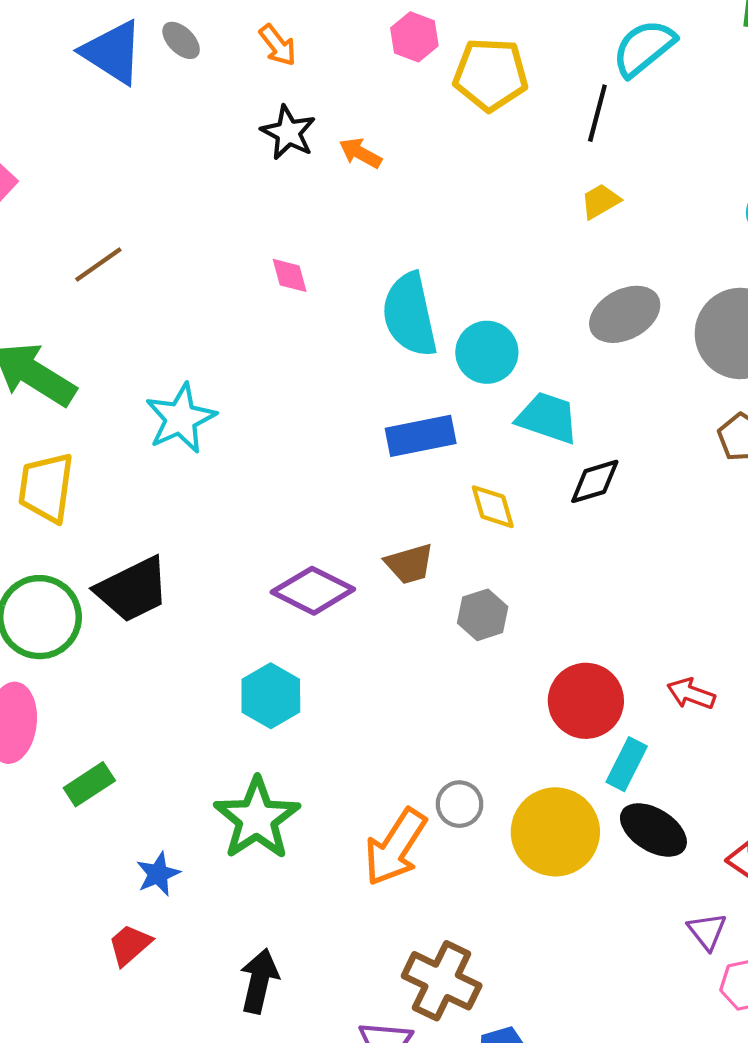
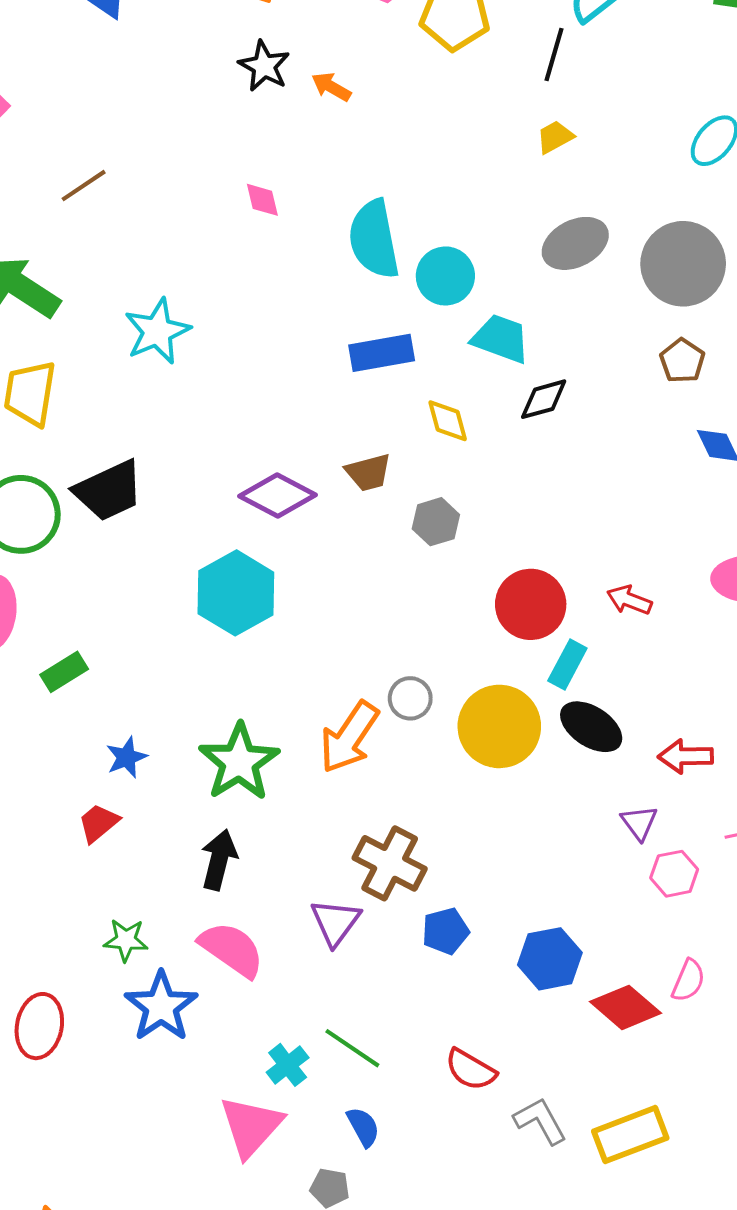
cyan hexagon: (271, 696) -> (236, 593), size x1.4
green star: (257, 818) -> (239, 762), moved

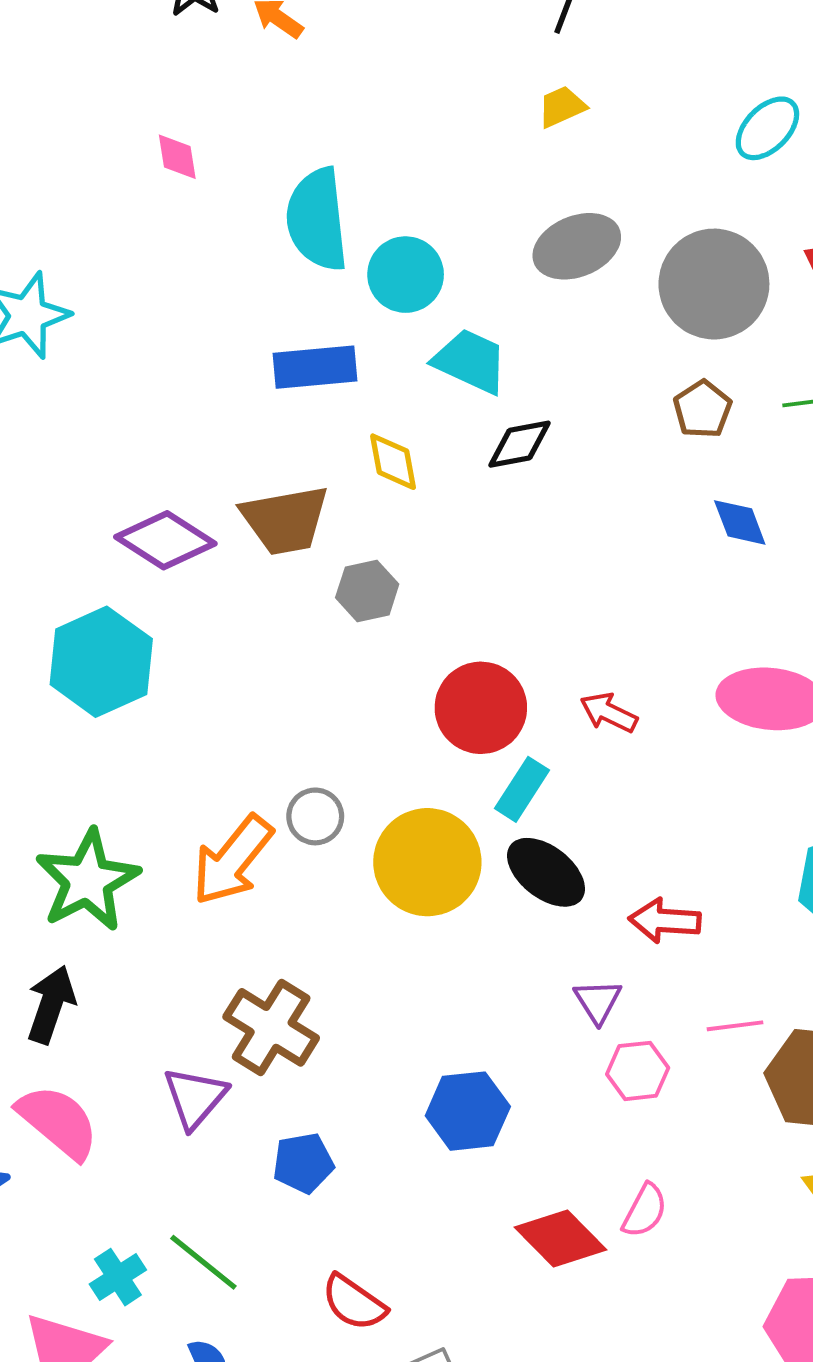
brown trapezoid: (368, 472) -> (285, 520), size x1.5
blue pentagon: (445, 931) -> (303, 1163), moved
blue hexagon: (550, 959) -> (468, 1111), moved

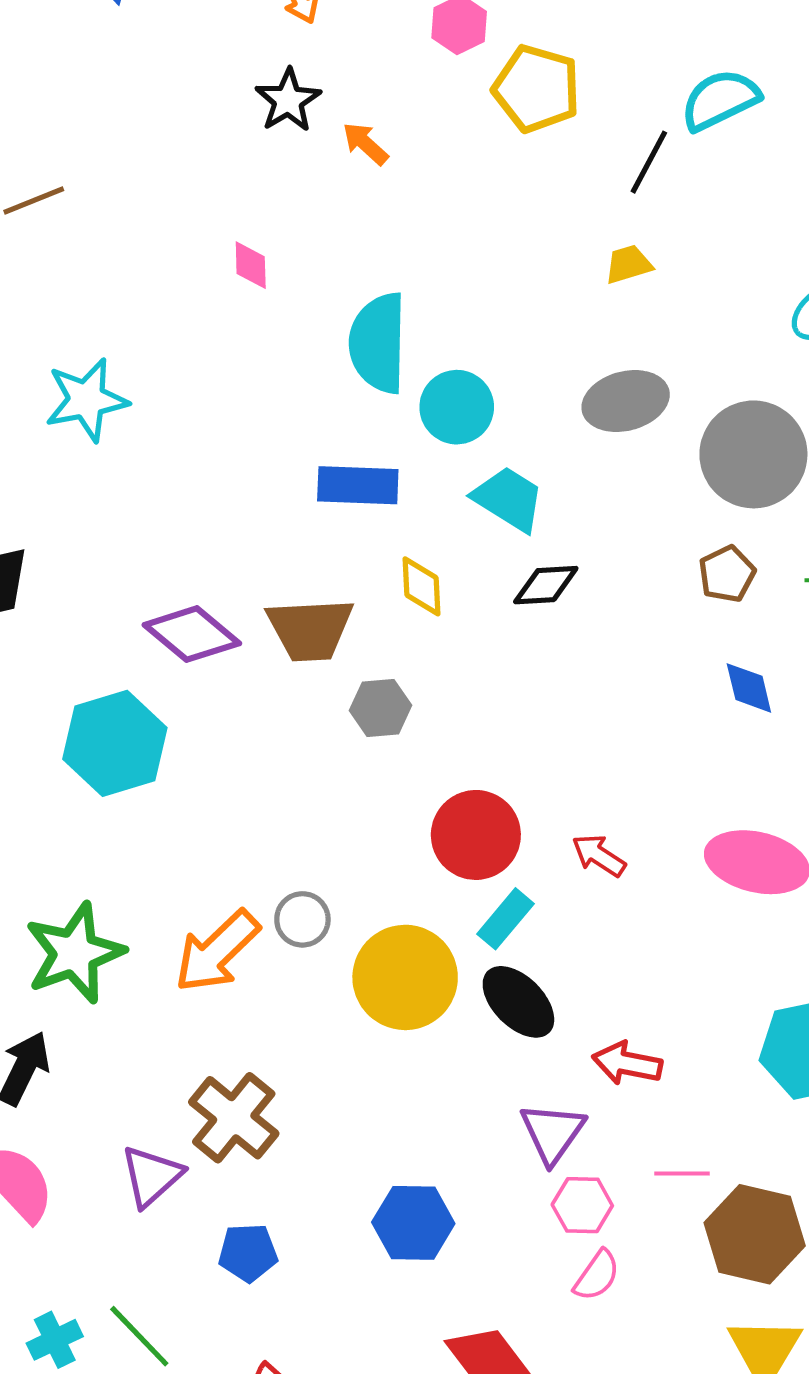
purple triangle: (598, 1001) -> (553, 1133), size x1.4
pink semicircle: (645, 1211) -> (597, 1275), moved

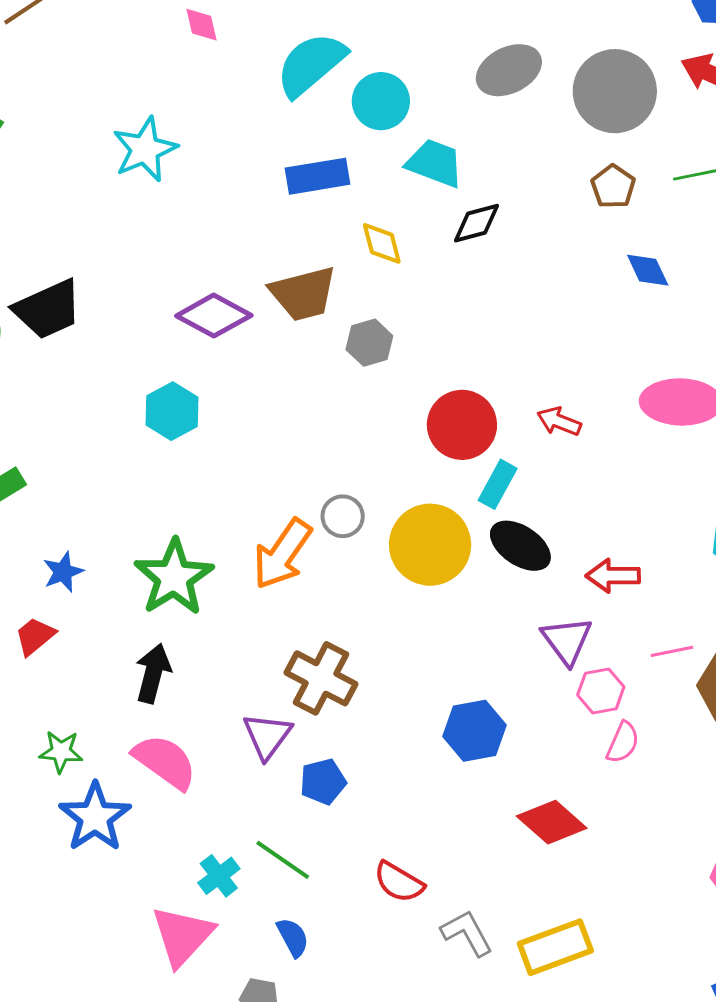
cyan semicircle: (378, 343) -> (311, 64), turned 60
cyan star: (87, 400) -> (145, 149), moved
cyan hexagon: (115, 743) -> (172, 411), size x0.7
blue pentagon: (248, 1253) -> (323, 782), moved

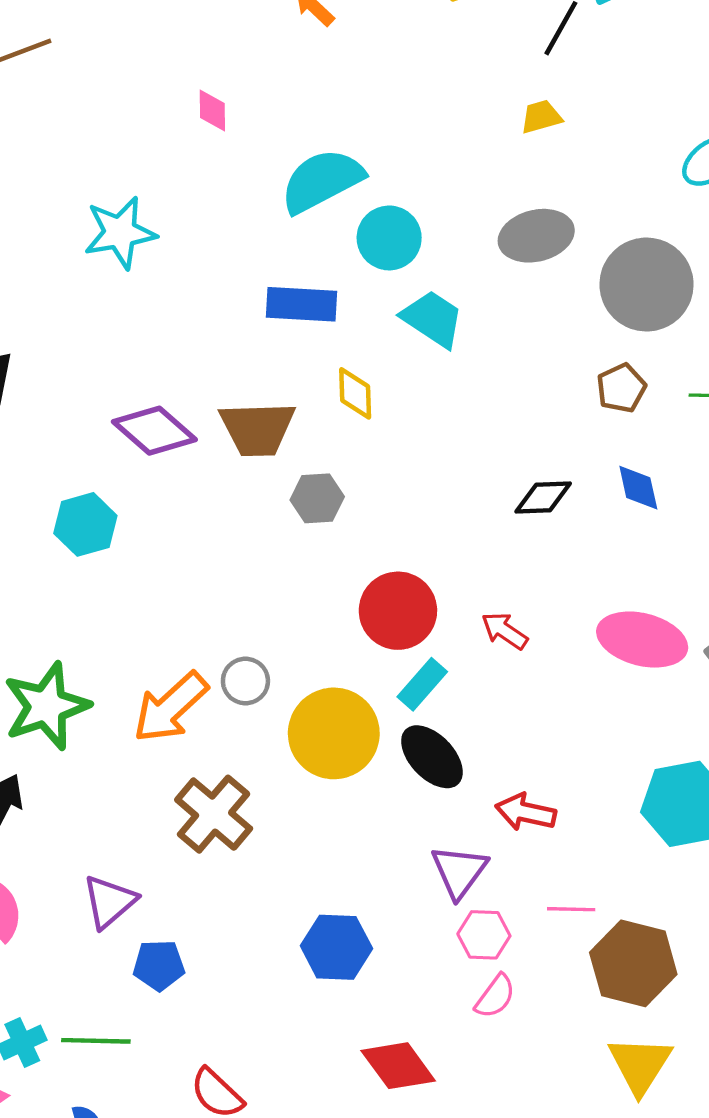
black diamond: (477, 223) -> (543, 498), moved
brown cross: (321, 678) -> (214, 814), moved
green line: (283, 860) -> (96, 1041), turned -46

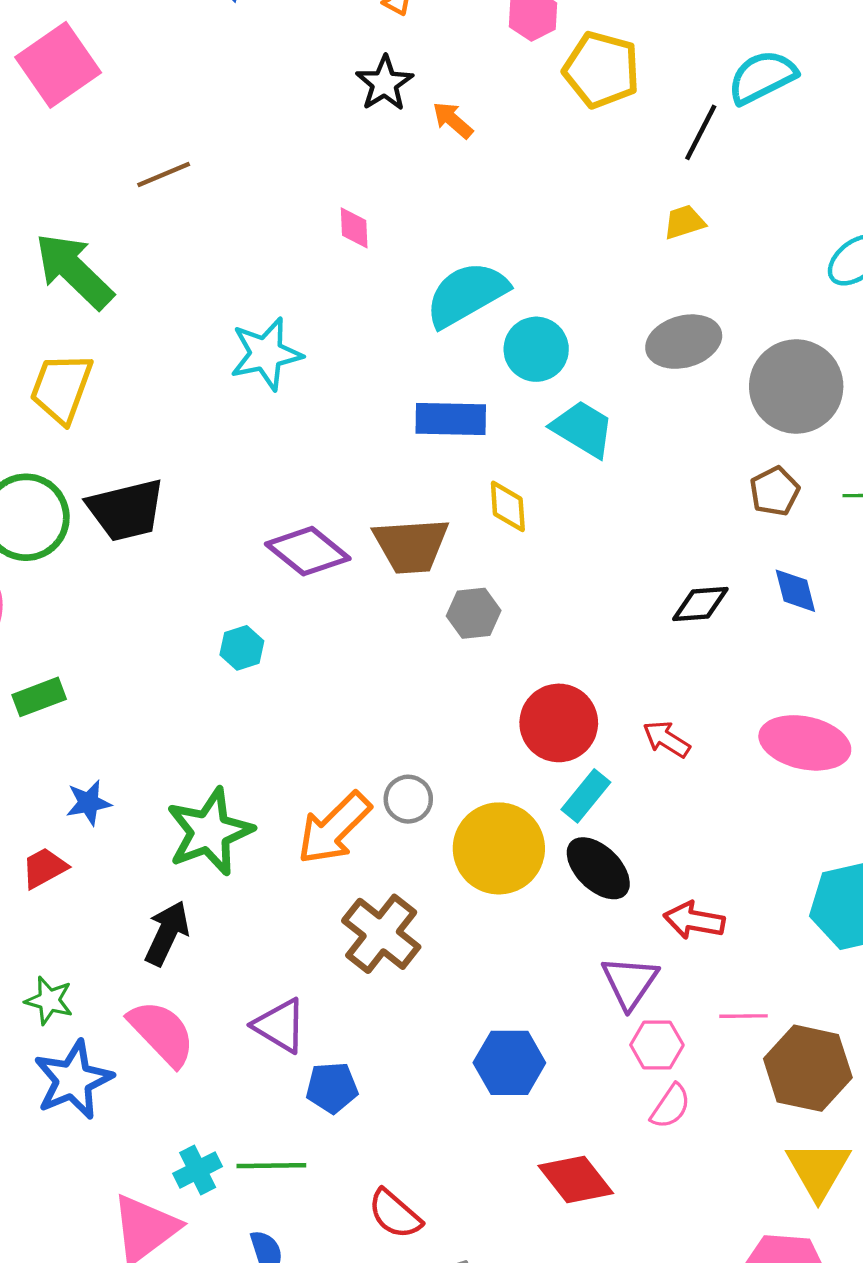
cyan hexagon: (85, 524) -> (242, 648), size x0.7
purple triangle: (109, 902) -> (280, 1026), turned -46

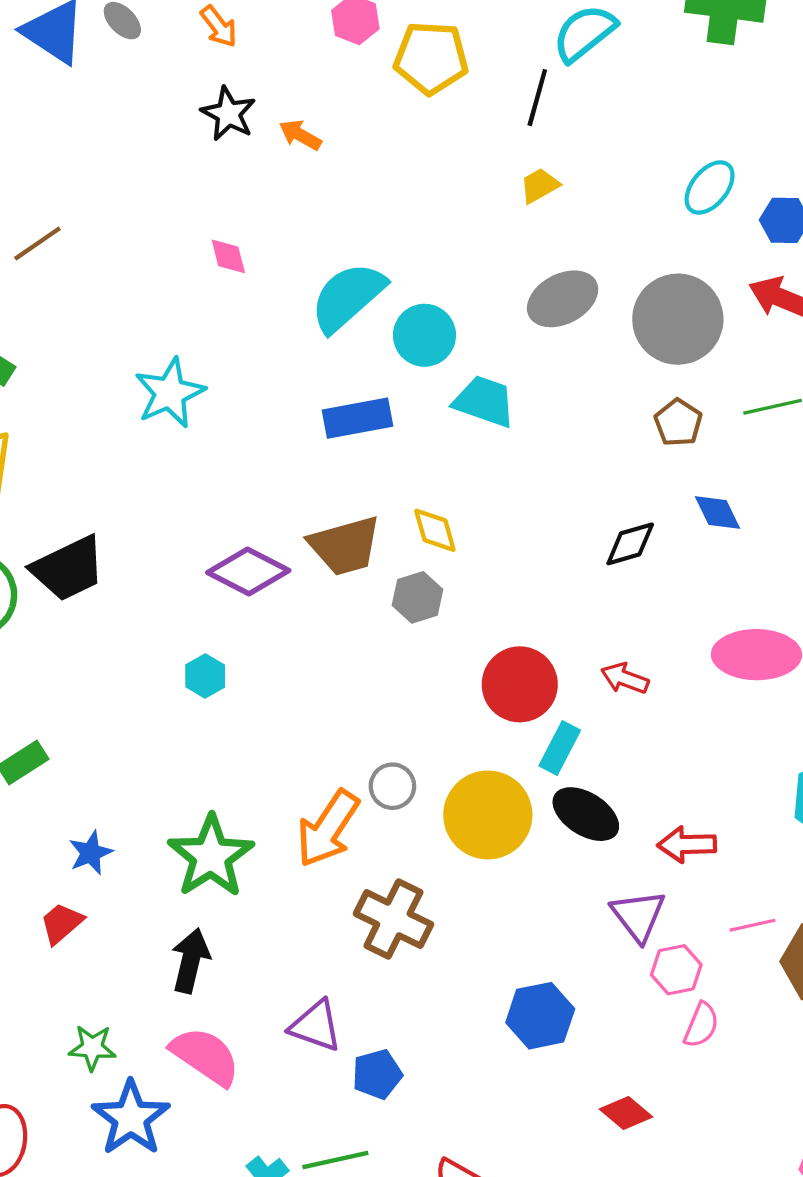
yellow diamond: (508, 506) -> (435, 530), moved
red diamond: (576, 1180) -> (626, 1113), size x0.7

